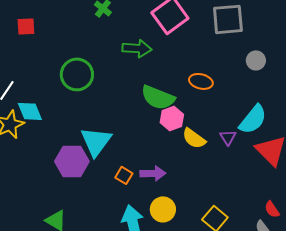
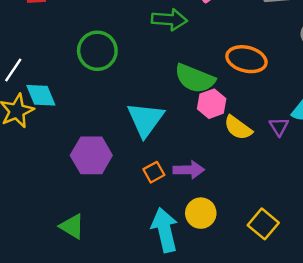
orange ellipse: (201, 81) -> (246, 59), size x1.4
cyan triangle: (96, 141) -> (145, 119), moved
orange square: (124, 175) -> (154, 172), turned 30

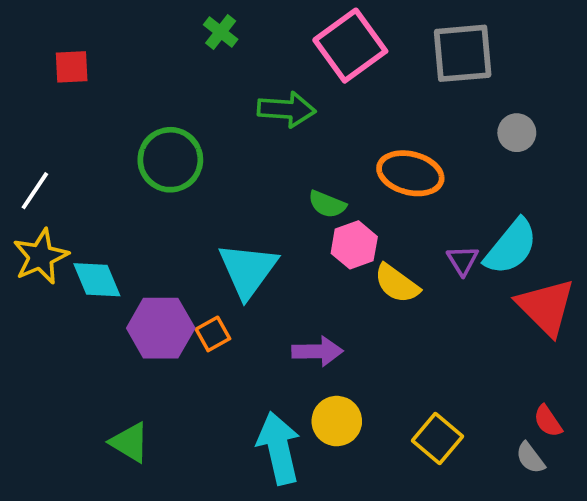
green semicircle: (195, 78) -> (327, 204), size x0.6
cyan diamond: (41, 95) -> (97, 280), moved
purple triangle: (279, 127) -> (463, 260), moved
orange square: (154, 172) -> (213, 334), moved

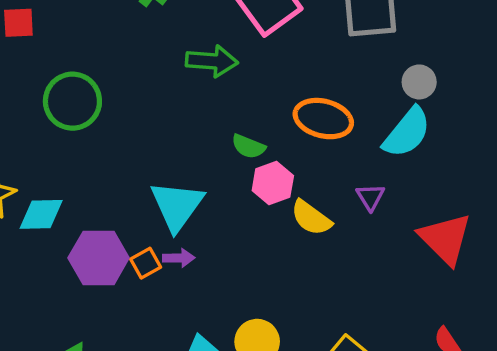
green circle: (170, 160) -> (72, 101), moved
cyan semicircle: (511, 247) -> (407, 132), moved
cyan diamond: (97, 280) -> (41, 214), turned -69
purple arrow: (317, 351) -> (179, 258), moved, size x0.7

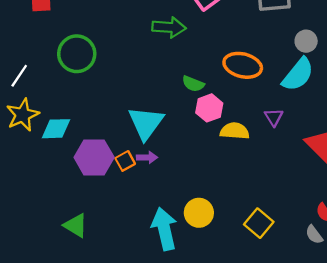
yellow semicircle: (311, 218) -> (235, 131), turned 148

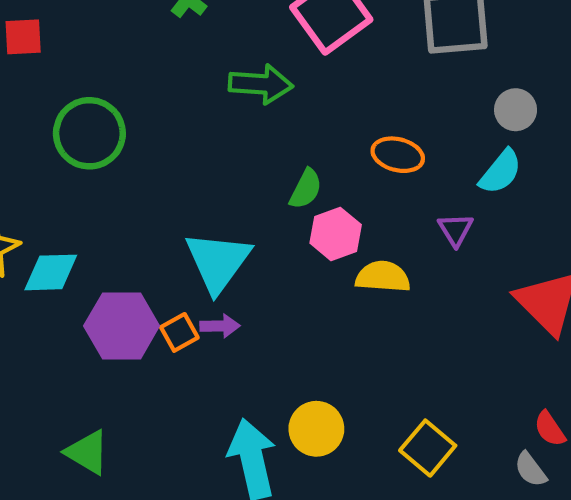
orange ellipse: (243, 65) -> (398, 155), size x0.7
cyan semicircle: (298, 75) -> (501, 172), size x0.7
green semicircle: (193, 84) -> (306, 189), turned -85
purple triangle: (274, 117) -> (456, 230), moved

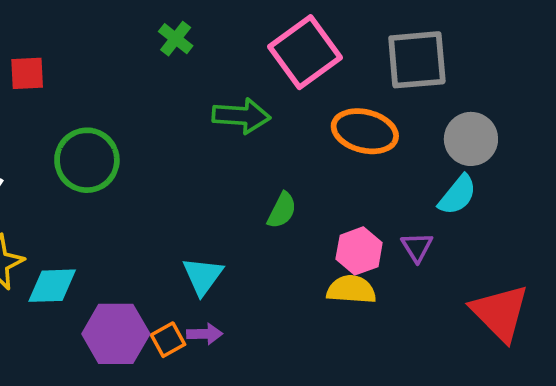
gray circle: (516, 110) -> (471, 139), size x1.4
orange ellipse: (398, 155) -> (365, 131), moved, size x1.4
pink hexagon: (336, 234) -> (359, 251), moved
cyan triangle: (218, 262) -> (203, 276), size x0.7

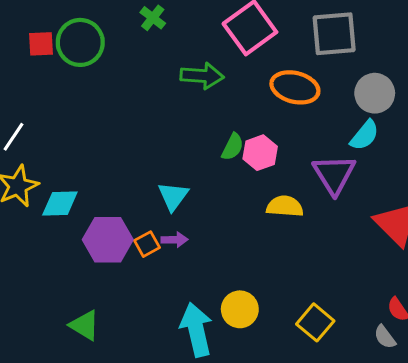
green circle: (87, 160) -> (80, 42), moved
purple triangle: (417, 247) -> (334, 174), size x1.8
pink hexagon: (359, 251) -> (260, 153), moved

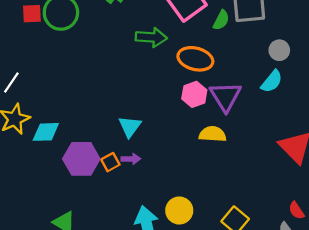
orange ellipse: (295, 87) -> (195, 59), moved
gray circle: (375, 93) -> (279, 50), size x0.7
green semicircle: (233, 147) -> (221, 20), moved
purple triangle: (334, 174) -> (225, 96), moved

